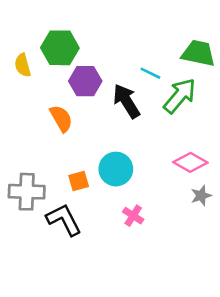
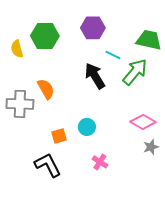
purple hexagon: (85, 81) -> (93, 28), moved
cyan circle: (116, 169) -> (87, 127), size x0.7
gray cross: (27, 192) -> (20, 104), moved

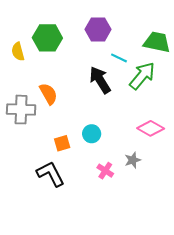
gray star: (151, 147) -> (133, 160), moved

